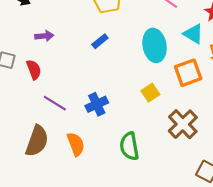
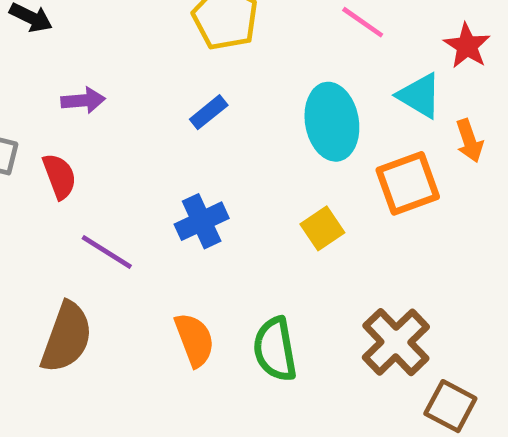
blue cross: (97, 104) -> (202, 221), moved
brown cross: (183, 124) -> (396, 342), moved
orange semicircle: (76, 144) -> (194, 340), moved

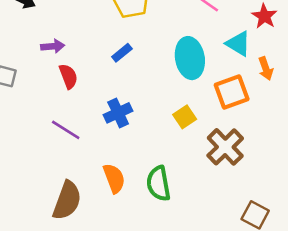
red semicircle: (59, 176) -> (68, 76), moved
brown semicircle: (67, 337) -> (67, 200), moved
brown cross: (396, 342) -> (225, 147), moved

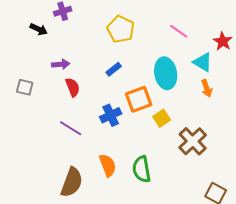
orange arrow: (266, 68) -> (207, 88), moved
orange square: (232, 92) -> (139, 99), moved

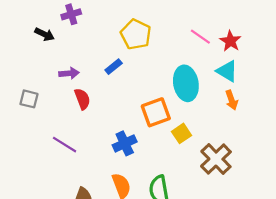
red star: (223, 41) -> (230, 41), moved
blue rectangle: (114, 69) -> (114, 67), moved
blue cross: (111, 115) -> (125, 143), moved
purple line: (71, 128) -> (65, 145), moved

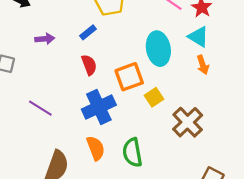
red semicircle: (82, 99) -> (89, 65), moved
blue cross: (125, 143) -> (99, 107), size x1.4

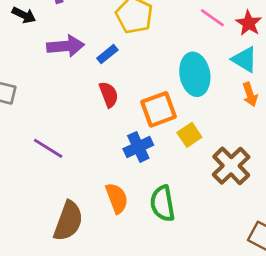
purple arrow: (45, 39) -> (66, 46), moved, size x1.5
blue cross: (99, 107) -> (138, 147), moved, size x0.7

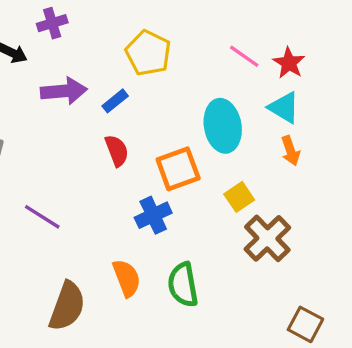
yellow square: (189, 135) -> (239, 197), moved

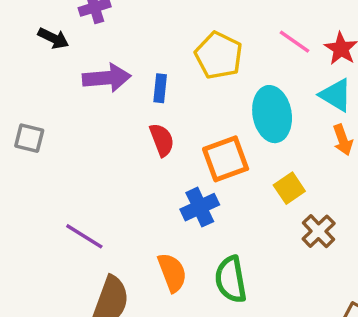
yellow pentagon: (148, 53) -> (219, 55), moved
blue rectangle: (115, 101) -> (160, 88), turned -45
purple line: (42, 217) -> (84, 236), moved
brown cross: (267, 238) -> (319, 231), size x0.7

